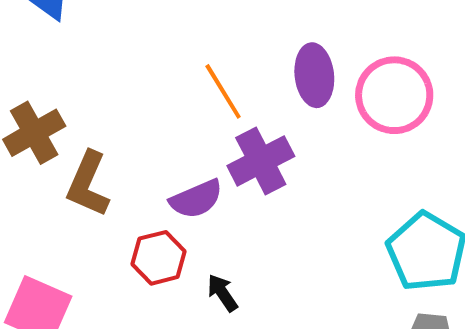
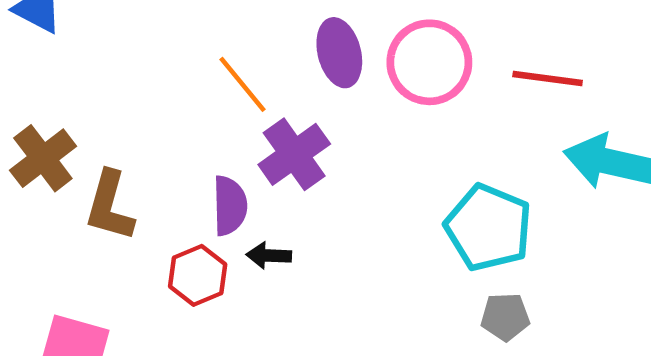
purple semicircle: (196, 199) -> (230, 206), turned -60
black arrow: (222, 293) -> (269, 256), moved, turned -45

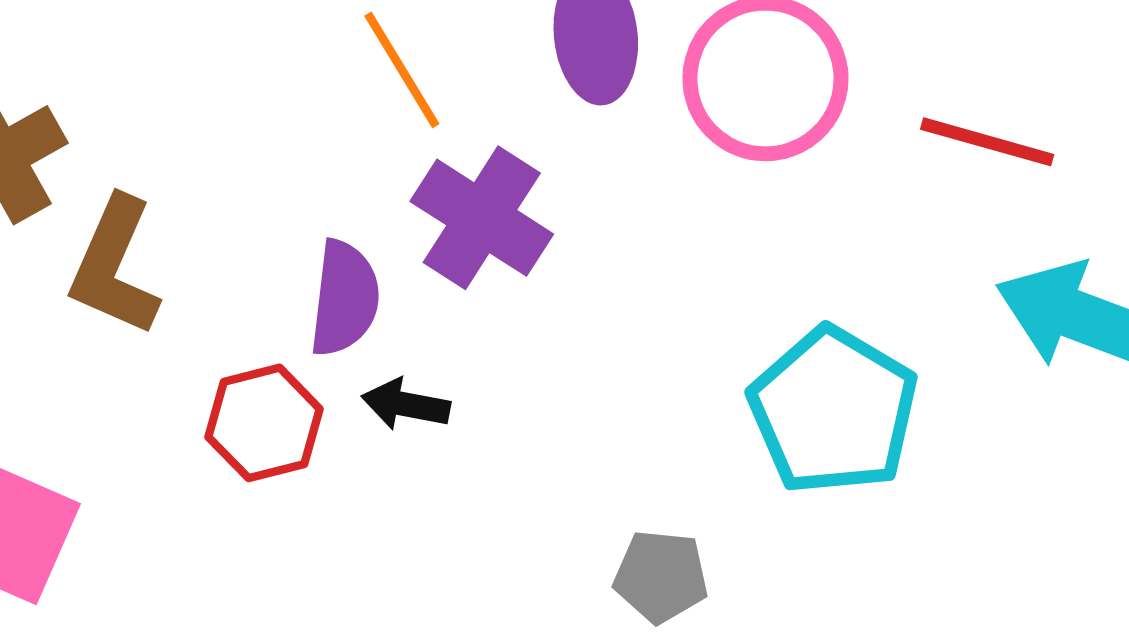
purple cross: (294, 154) -> (482, 218), turned -30
gray pentagon: (505, 317) -> (661, 576), moved

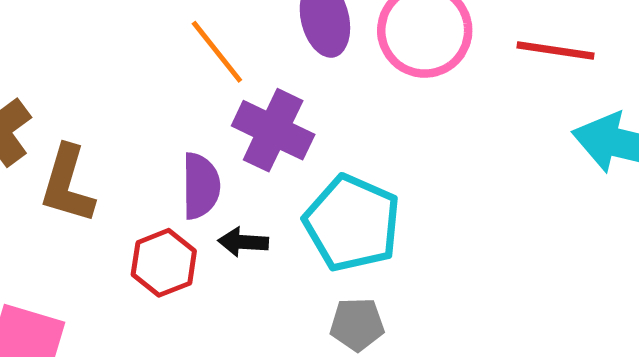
cyan pentagon: (833, 411) -> (352, 223), moved
gray pentagon: (661, 576) -> (357, 324), moved

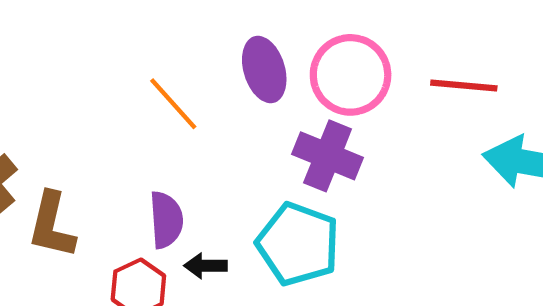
purple cross: (273, 130) -> (328, 156), moved

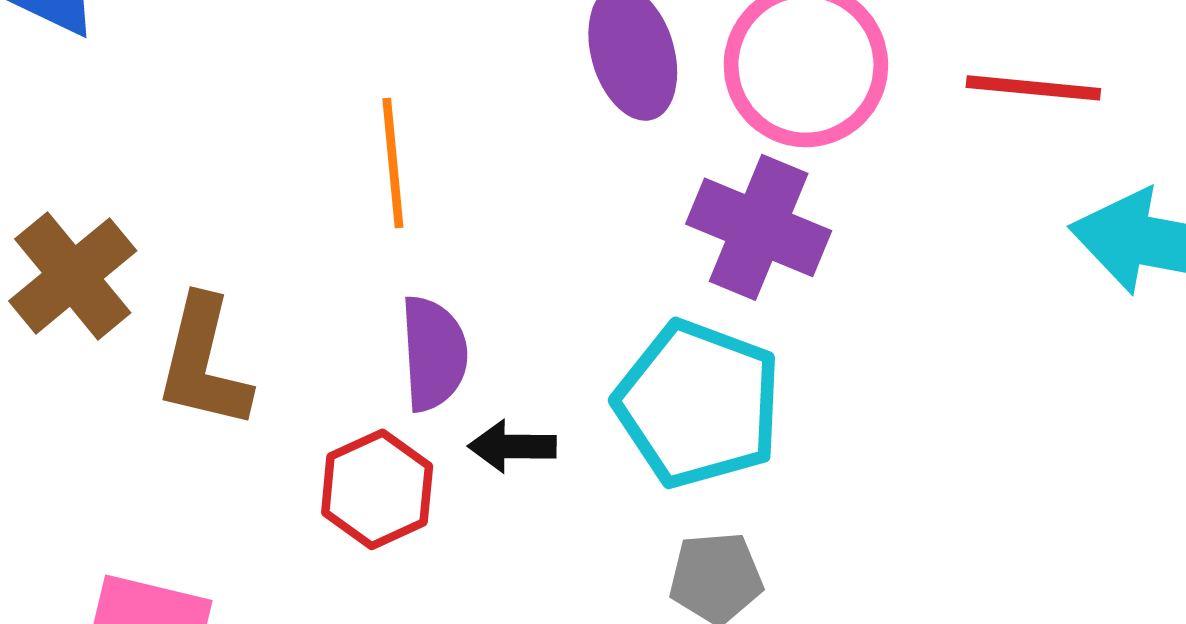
orange line: (173, 104) -> (393, 163), moved, turned 36

